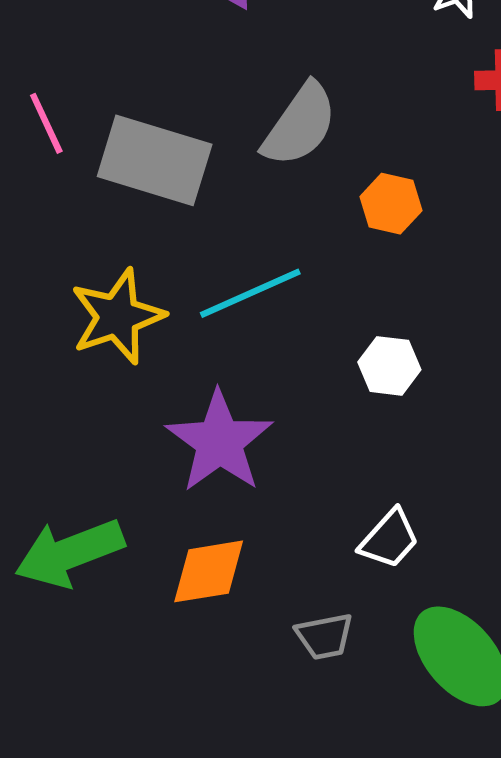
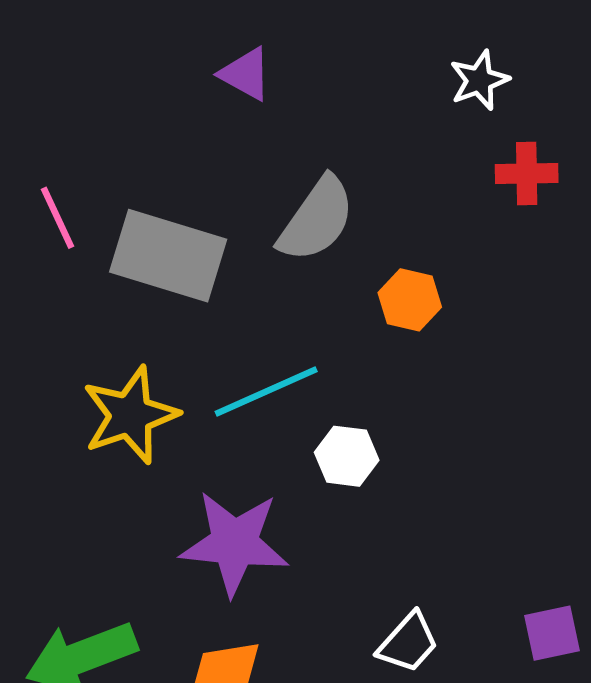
white hexagon: (389, 366) -> (347, 456), moved
purple star: (219, 442) -> (234, 543), turned -30

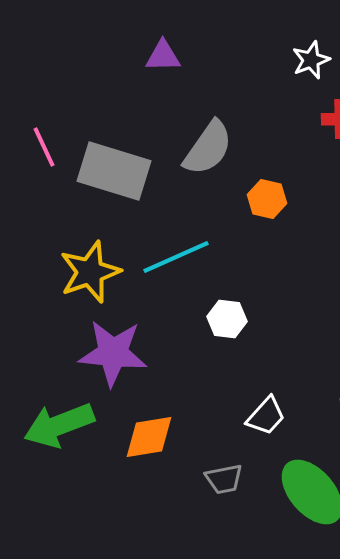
purple triangle: (246, 74) -> (163, 56), turned -30
white hexagon: (347, 456) -> (227, 319), moved
purple star: (234, 543) -> (113, 353), moved

